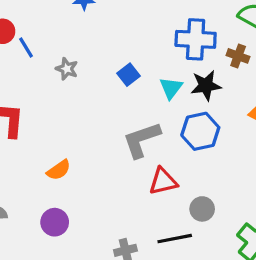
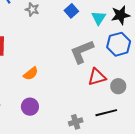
gray circle: (202, 209) -> (118, 86), moved

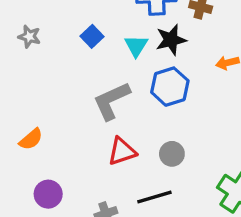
red triangle: (97, 77) -> (122, 151), moved
purple circle: (30, 107) -> (48, 194), moved

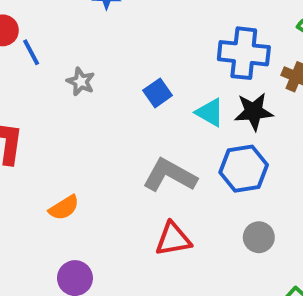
cyan triangle: (136, 46) -> (210, 112), turned -40
gray L-shape: (112, 101) -> (170, 175), turned 45
gray circle: (172, 154) -> (259, 237), moved

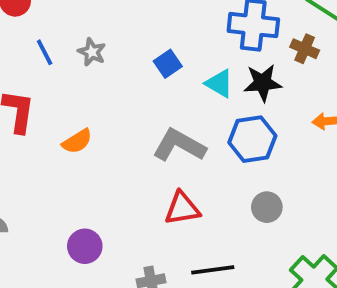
blue line: (31, 52) -> (45, 52), moved
orange semicircle: (64, 208) -> (77, 141), moved

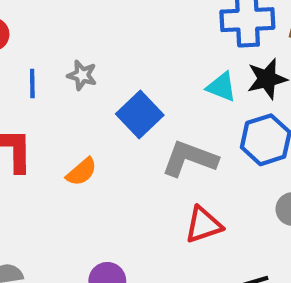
blue line: (45, 52) -> (32, 83), turned 36
blue square: (168, 64) -> (140, 115), moved, size x1.5

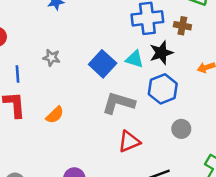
blue line: (32, 83) -> (17, 74), moved
blue square: (140, 115) -> (103, 64), moved

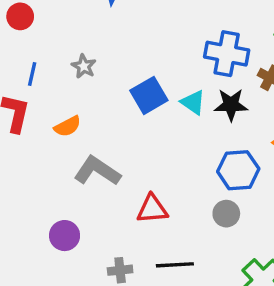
blue hexagon: (163, 89) -> (238, 170), moved
gray L-shape: (118, 103) -> (97, 171), moved
orange semicircle: (55, 115) -> (67, 126), moved

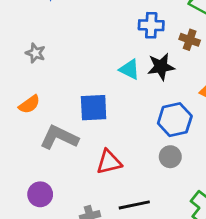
blue cross: (227, 54) -> (151, 25), size x0.7
blue square: (149, 95) -> (94, 108), moved, turned 36

